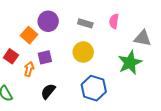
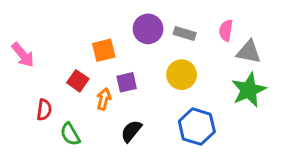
purple circle: (48, 21) -> (148, 29), moved
orange square: (29, 35) -> (104, 50), turned 35
gray triangle: (143, 38) -> (249, 52), moved

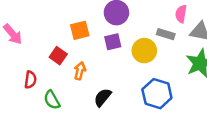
gray rectangle: (185, 33) -> (166, 34), moved
purple square: (127, 82) -> (113, 42), moved

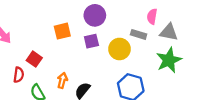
red square: (58, 56) -> (34, 59), moved
orange arrow: (80, 71) -> (62, 80), moved

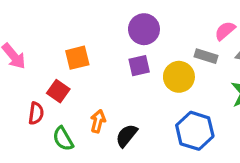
pink semicircle: (152, 16) -> (225, 31), turned 40
orange square: (62, 31) -> (77, 58), moved

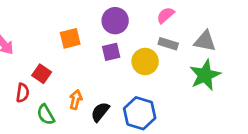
pink semicircle: (225, 31) -> (165, 15), moved
orange square: (77, 58) -> (70, 38), moved
blue hexagon: (195, 131) -> (140, 113), moved

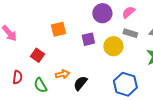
purple circle: (115, 21) -> (102, 13), moved
red semicircle: (23, 93) -> (17, 77), moved
orange arrow: (76, 100) -> (62, 74), turned 64
blue hexagon: (140, 113) -> (125, 84), moved

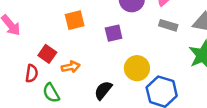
yellow circle: (113, 46) -> (137, 68), moved
orange arrow: (62, 74) -> (71, 67), moved
red semicircle: (17, 77) -> (32, 73), moved

